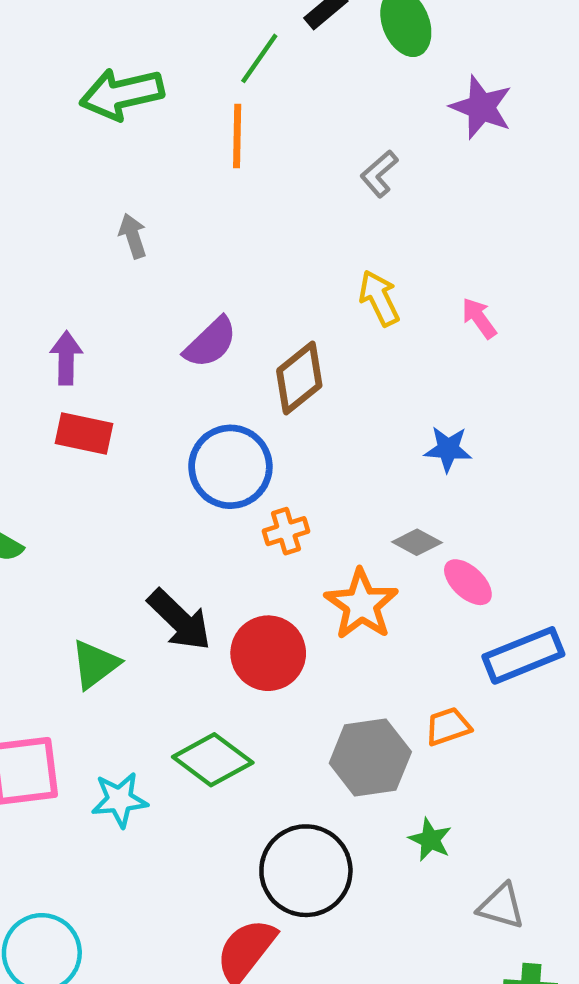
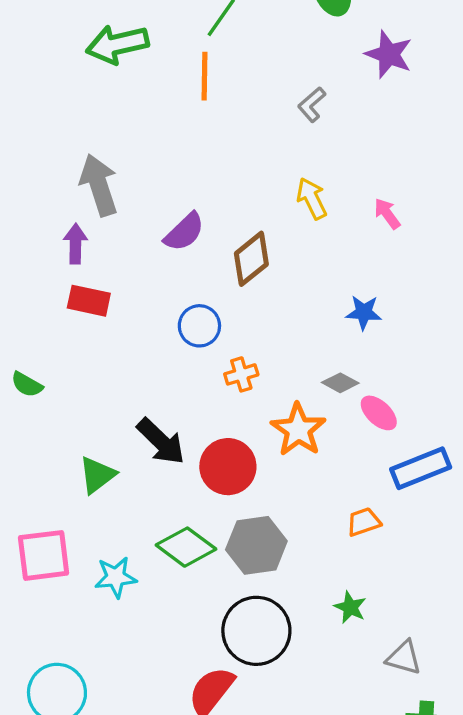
gray arrow: (133, 236) -> (99, 185), moved, size x1.8
blue circle: (230, 467) -> (199, 326), size x0.7
gray hexagon: (370, 758) -> (256, 545), moved

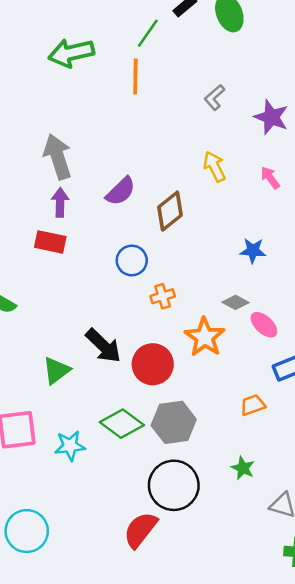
purple star: (389, 54) -> (271, 117), moved
purple arrow: (75, 244) -> (60, 202), moved

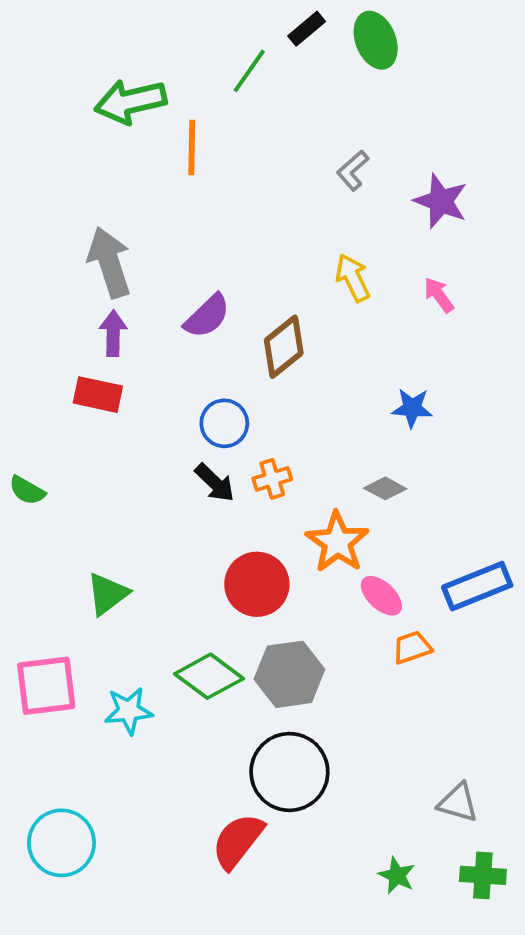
orange line: (135, 76) -> (192, 147), moved
pink ellipse: (264, 325) -> (381, 596), moved
black arrow: (103, 346) -> (215, 483), moved, size x0.7
green star: (243, 468) -> (397, 875), moved

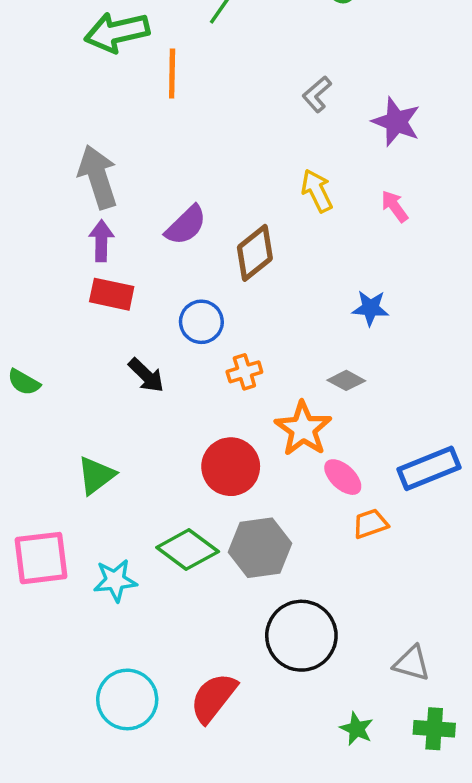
red rectangle: (98, 395) -> (112, 294), moved
black arrow: (215, 483) -> (146, 375), moved
black circle: (289, 772) -> (301, 636), moved
cyan circle: (61, 843) -> (127, 699), moved

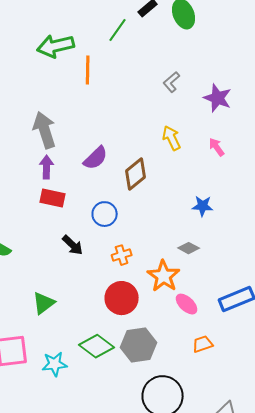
orange cross: (244, 372) -> (122, 255), moved
orange trapezoid: (370, 524) -> (203, 344), moved

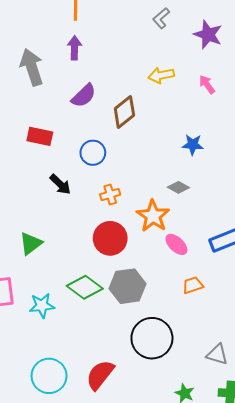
yellow arrow: (172, 138) -> (161, 75), turned -75
purple arrow: (47, 167) -> (75, 48), moved

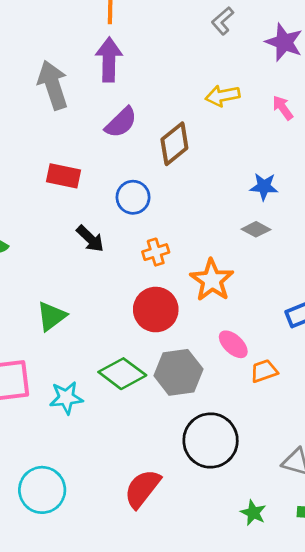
purple arrow: (75, 48) -> (109, 60), size x1.4
gray diamond: (178, 187) -> (256, 229), moved
pink ellipse: (176, 244) -> (233, 344), moved
cyan circle: (49, 376) -> (42, 490), moved

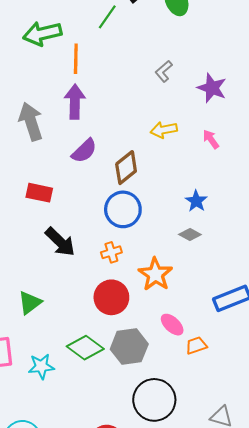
blue star: (264, 187) -> (196, 201), turned 30
blue circle: (133, 197) -> (123, 209), moved, size x1.4
black arrow: (90, 239) -> (60, 242), size x1.4

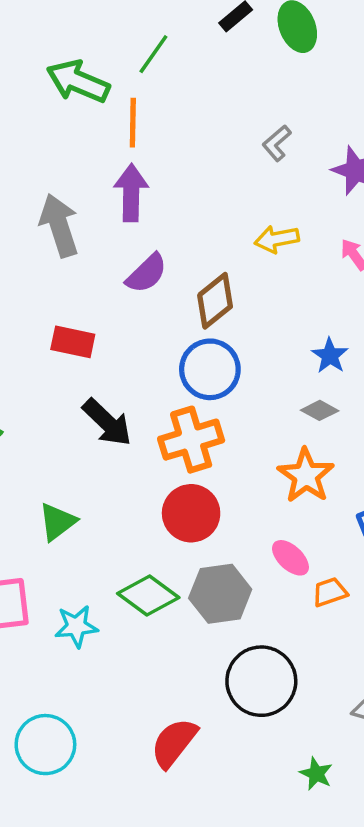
green line: (107, 17) -> (153, 54), moved
green arrow: (42, 34) -> (78, 81), turned 36
orange cross: (111, 252) -> (191, 440), size x1.8
orange star: (155, 274) -> (306, 476), moved

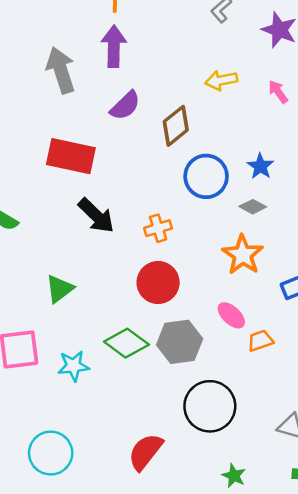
red rectangle: (73, 342) -> (71, 156), size x1.5
blue circle: (210, 369) -> (206, 176), moved
orange cross: (191, 440) -> (158, 228), size x0.6
green star: (316, 774) -> (234, 476), moved

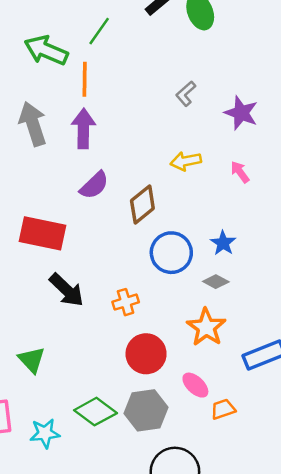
gray arrow: (61, 70) -> (33, 124), moved
red circle: (158, 282) -> (146, 354), moved
green triangle: (60, 289) -> (32, 360), turned -36

